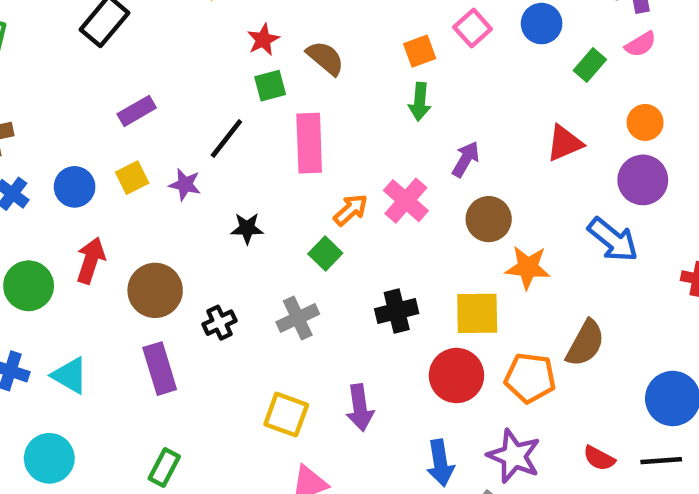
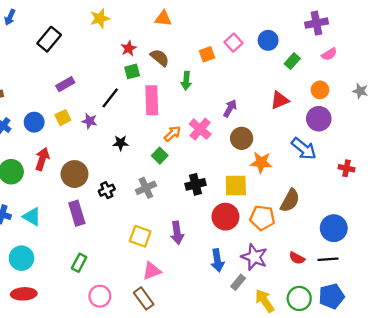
pink semicircle: (640, 44) -> (329, 54), moved
green arrow: (420, 102) -> (186, 81), moved

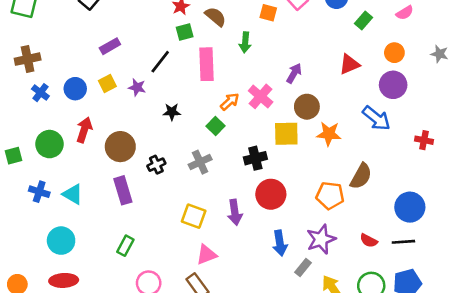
orange square: (207, 54) -> (268, 13), turned 35
yellow square: (236, 186) -> (286, 134), moved
red circle: (225, 217) -> (271, 194), moved
purple star: (254, 257) -> (321, 239), turned 30

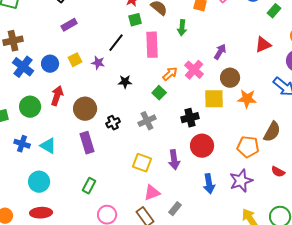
purple rectangle: (110, 46) -> (69, 25), moved
blue cross: (40, 93) -> (23, 67), size x1.5
red semicircle: (369, 241) -> (278, 172), moved
gray rectangle: (303, 268) -> (175, 209), moved

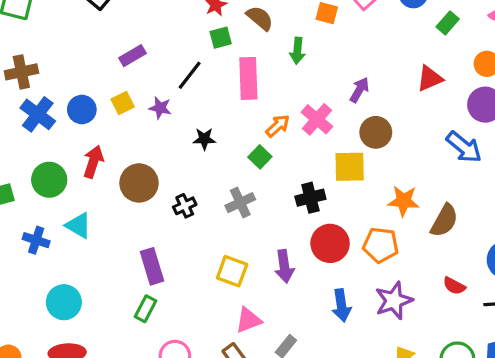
purple rectangle: (69, 25) -> (132, 56), moved
orange star: (247, 99) -> (404, 201), moved
purple rectangle: (87, 143) -> (152, 266), moved
cyan triangle: (48, 146) -> (79, 225), moved
orange pentagon: (248, 147) -> (381, 245), moved

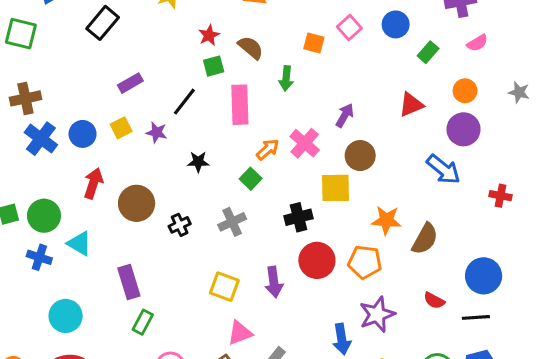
green circle: (49, 180) -> (44, 216), moved
purple rectangle: (152, 266) -> (129, 282), moved
blue arrow: (341, 305) -> (342, 339), moved

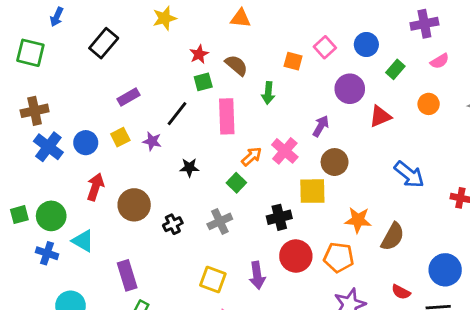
purple circle: (463, 129) -> (350, 89), moved

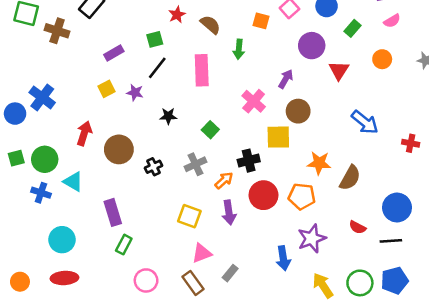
green square: (203, 82) -> (155, 39), moved
brown cross: (35, 111) -> (57, 31), moved, turned 30
red triangle: (380, 116) -> (339, 70), turned -35
blue circle: (86, 143) -> (15, 114), moved
orange arrow: (252, 156) -> (224, 180), moved

